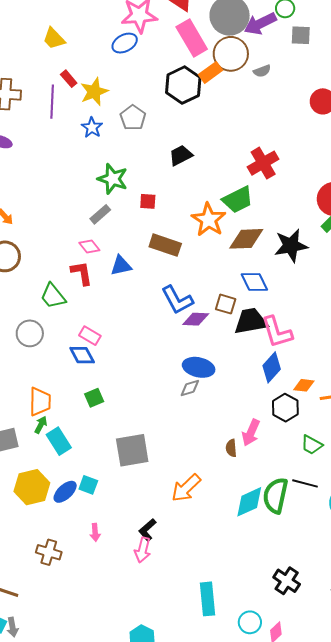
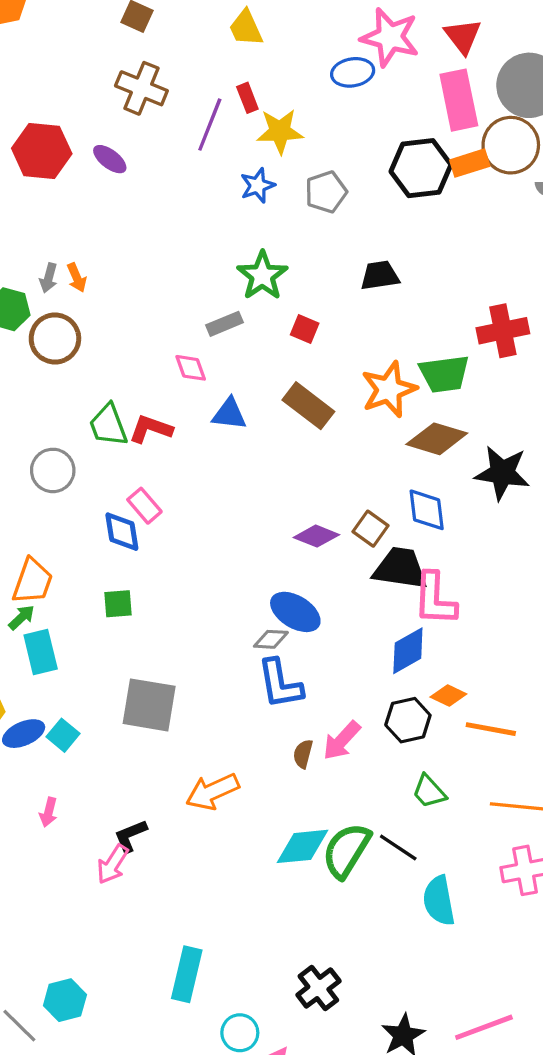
red L-shape: (82, 273) -> (151, 429), moved, turned -80
blue L-shape: (177, 300) -> (280, 684), moved

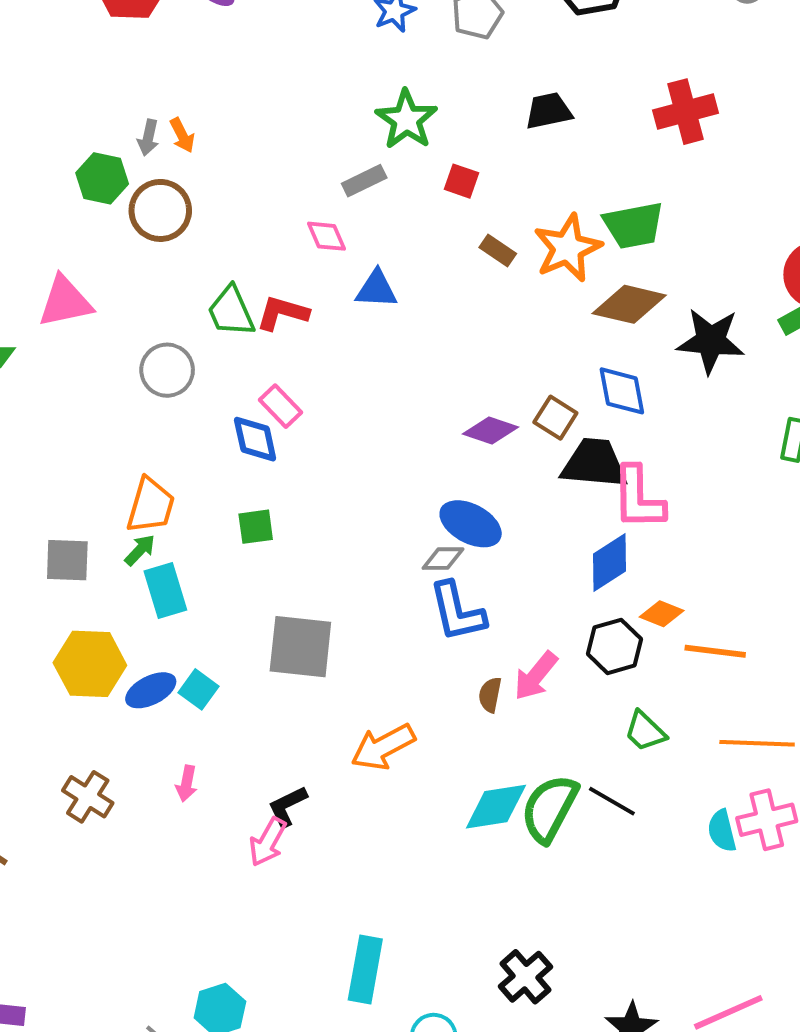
red cross: (503, 331) -> (685, 112), moved
brown rectangle: (308, 406) -> (498, 251), moved, size x0.6
cyan semicircle: (439, 901) -> (722, 831), moved, size x0.7

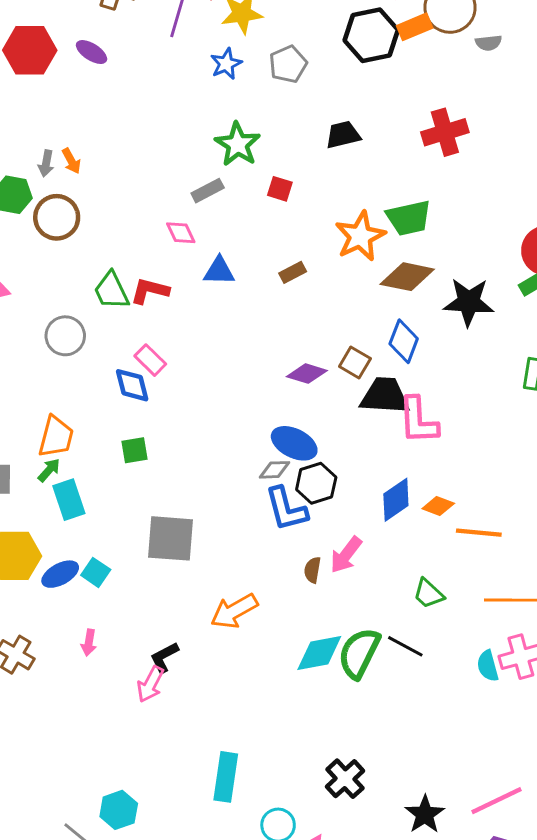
brown rectangle: (498, 251) -> (293, 272), moved, turned -60
blue diamond: (622, 391) -> (404, 341), turned 33
blue diamond: (609, 562) -> (396, 500), moved
black hexagon: (614, 646) -> (316, 483), moved

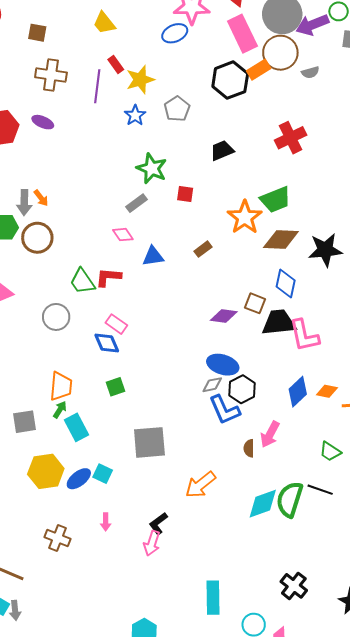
gray arrow: (46, 163) -> (24, 202), size x1.4

